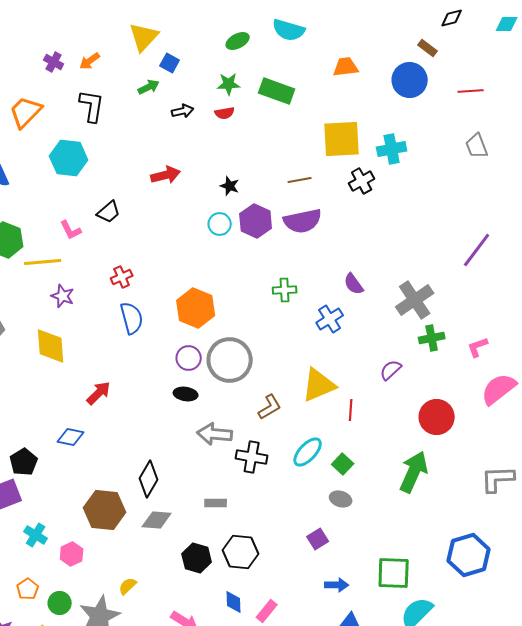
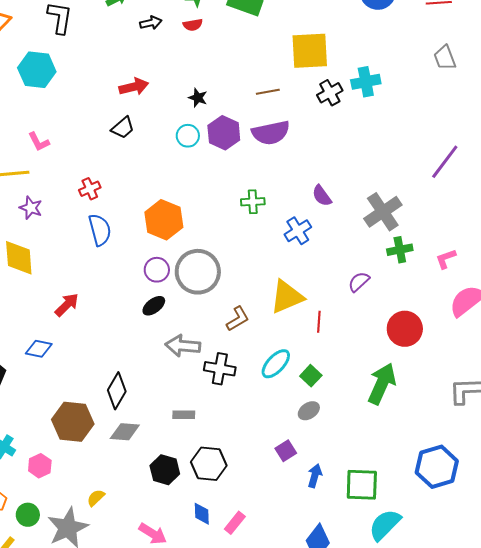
cyan cross: (392, 149) -> (366, 82), moved
black trapezoid: (109, 212) -> (123, 128), moved
black ellipse: (186, 394) -> (154, 306), turned -45
gray ellipse: (341, 499) -> (309, 411), turned -50
blue arrow: (337, 585) -> (315, 476), moved, turned -75

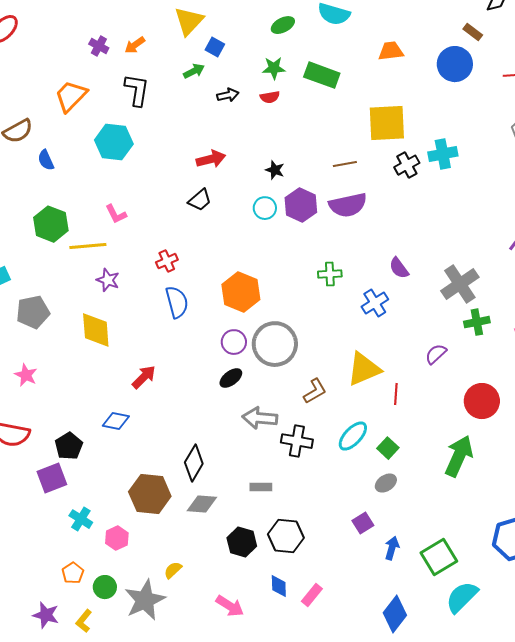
green square: (362, 485) -> (439, 557), turned -33

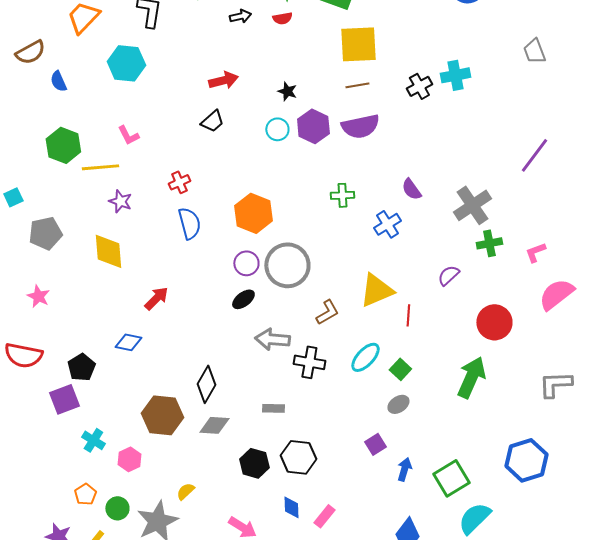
yellow square: (387, 123) -> (358, 44), moved

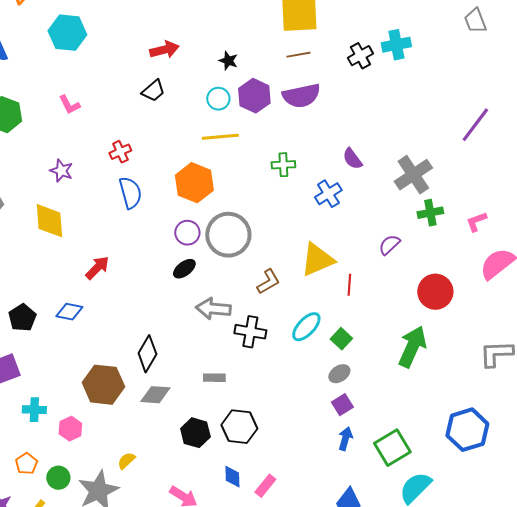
yellow line: (100, 167) -> (220, 137), moved
black pentagon: (81, 367) -> (22, 318), moved
cyan cross: (93, 440) -> (34, 410), turned -30
purple square: (375, 444) -> (342, 405), moved

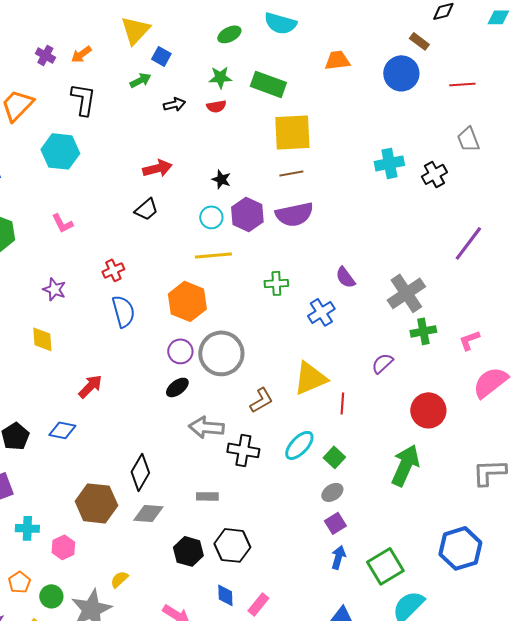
black cross: (360, 56) -> (434, 174), moved
yellow diamond: (49, 221) -> (42, 339), size x0.7

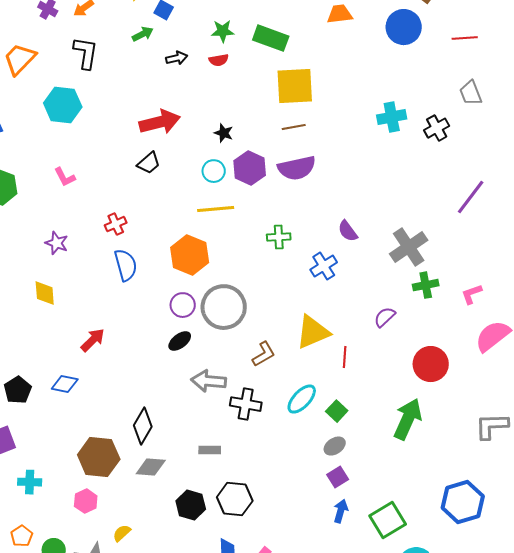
red arrow: (157, 168) -> (160, 122), size x1.4
pink hexagon: (63, 547) -> (86, 501), moved

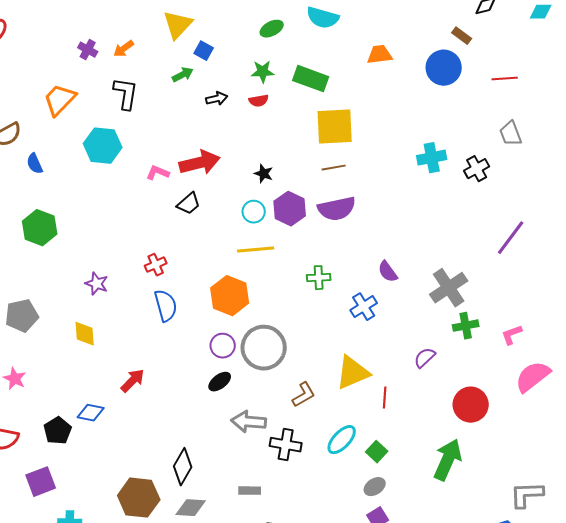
pink L-shape: (65, 177) -> (158, 173), moved, turned 140
blue diamond: (65, 384) -> (91, 413), moved
gray L-shape: (492, 426) -> (527, 495), moved

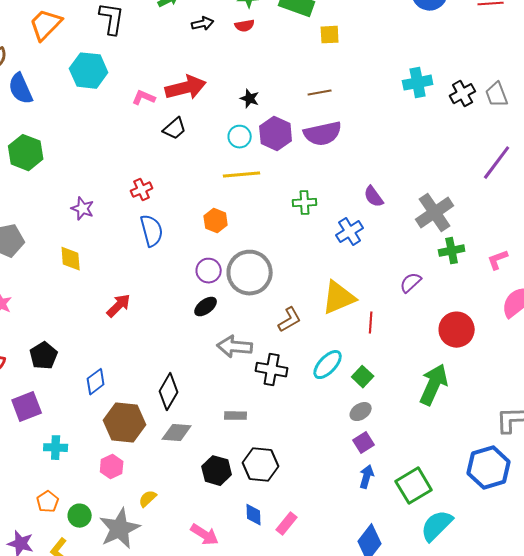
yellow square: (335, 127) -> (330, 35), moved, size x0.5
gray trapezoid: (511, 134) -> (497, 95), moved
blue semicircle: (35, 164) -> (21, 89), size x1.5
orange hexagon: (230, 296) -> (216, 221), size x0.6
blue diamond: (91, 413) -> (96, 382), moved, turned -48

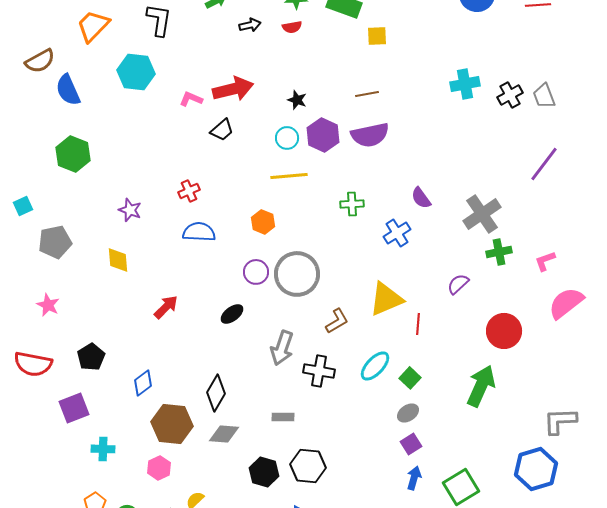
blue semicircle: (152, 231) -> (199, 232), turned -72
black ellipse: (206, 307) -> (232, 314), moved
gray arrow: (235, 347) -> (282, 348), turned -76

